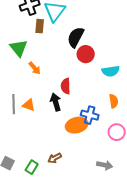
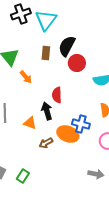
brown rectangle: (40, 26) -> (46, 53), moved
orange triangle: (29, 105) -> (30, 123), moved
orange ellipse: (77, 125) -> (68, 134), turned 35
brown arrow: (55, 158) -> (46, 143), moved

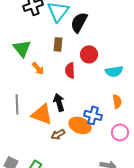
black semicircle: (67, 46) -> (79, 22), moved
red semicircle: (57, 95) -> (70, 70), moved
orange triangle: (30, 123) -> (42, 114), size x1.6

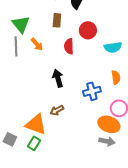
gray line: (17, 104) -> (16, 46), moved
orange triangle: (42, 114) -> (36, 124), moved
blue cross: (93, 115) -> (92, 91), turned -30
orange ellipse: (80, 125) -> (109, 124), moved

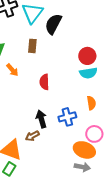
red circle: (88, 30) -> (87, 56), moved
red semicircle: (69, 46) -> (44, 82), moved
black arrow: (58, 78) -> (41, 119), moved

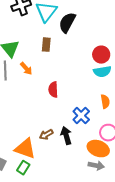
red semicircle: (44, 82) -> (53, 90), moved
blue cross: (67, 117) -> (81, 116), turned -30
black arrow: (41, 119) -> (66, 136), moved

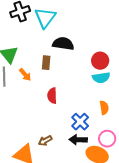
black semicircle: (67, 23) -> (63, 44), moved, turned 70
brown rectangle: (46, 45) -> (46, 63), moved
black arrow: (66, 136) -> (78, 140), moved, turned -72

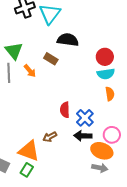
brown rectangle: (46, 63) -> (51, 59), turned -64
red semicircle: (52, 96) -> (65, 110), moved
orange semicircle: (104, 108) -> (110, 94), moved

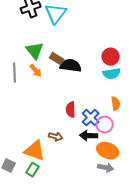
black semicircle: (68, 40) -> (71, 66), moved
green triangle: (14, 51) -> (35, 51), moved
orange semicircle: (110, 94) -> (116, 104), moved
pink circle: (112, 135) -> (105, 125), moved
brown arrow: (50, 137) -> (56, 137), turned -136

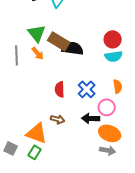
brown rectangle: (57, 59) -> (59, 41), size x1.5
red semicircle: (71, 110) -> (60, 89), moved
blue cross: (91, 118) -> (87, 89), moved

